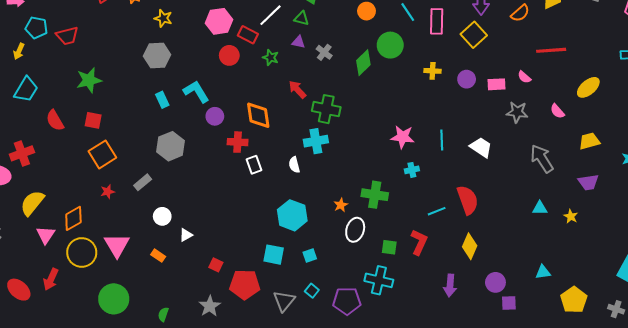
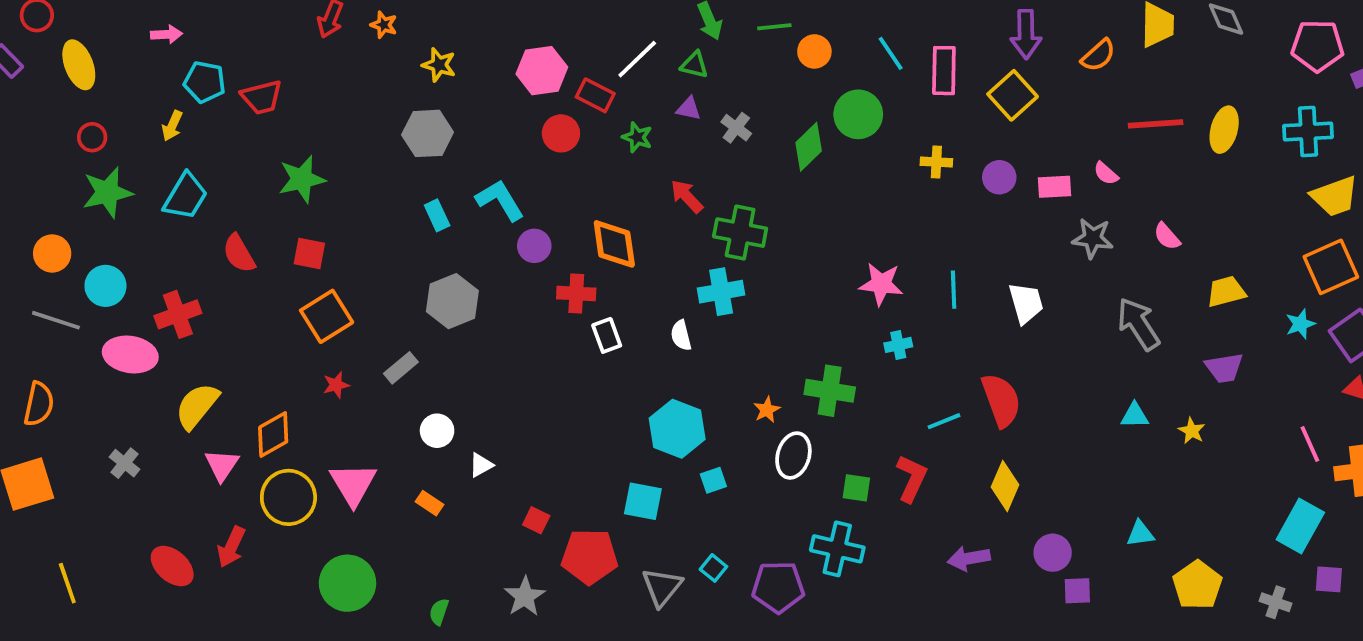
yellow ellipse: (588, 87) -> (1224, 130), moved, turned -35
white trapezoid: (481, 147) -> (1026, 303), turned 40
cyan square: (310, 256) -> (713, 480), moved
purple arrow: (450, 285) -> (969, 558), turned 75

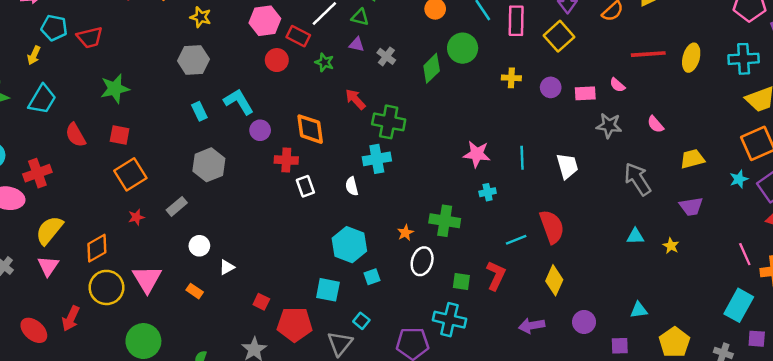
pink triangle: (222, 465) -> (48, 266), moved
cyan square: (713, 568) -> (361, 321), moved
purple square: (1077, 591) -> (620, 346), moved

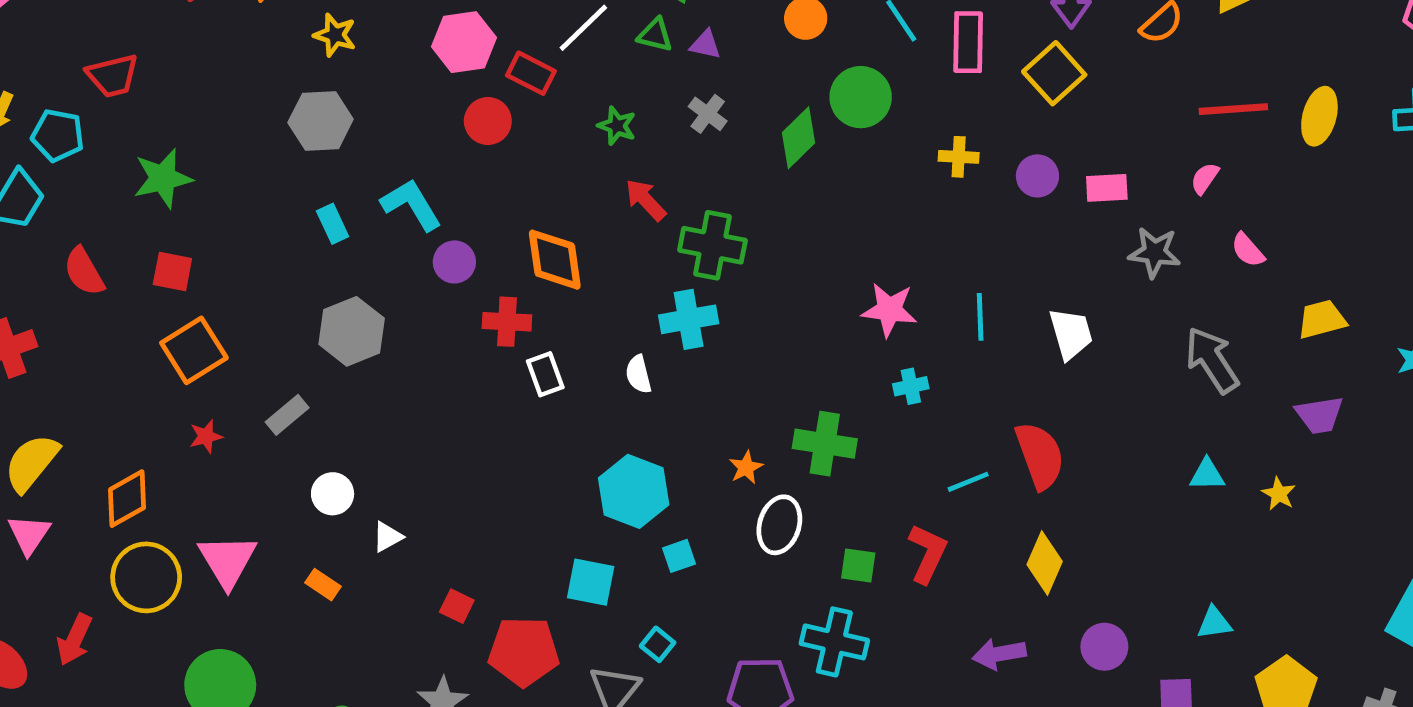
cyan pentagon: (54, 28) -> (58, 135), moved
purple triangle: (357, 45) -> (705, 45), moved
green star: (324, 62) -> (617, 126), moved
pink semicircle: (617, 85) -> (1205, 178), moved, turned 84

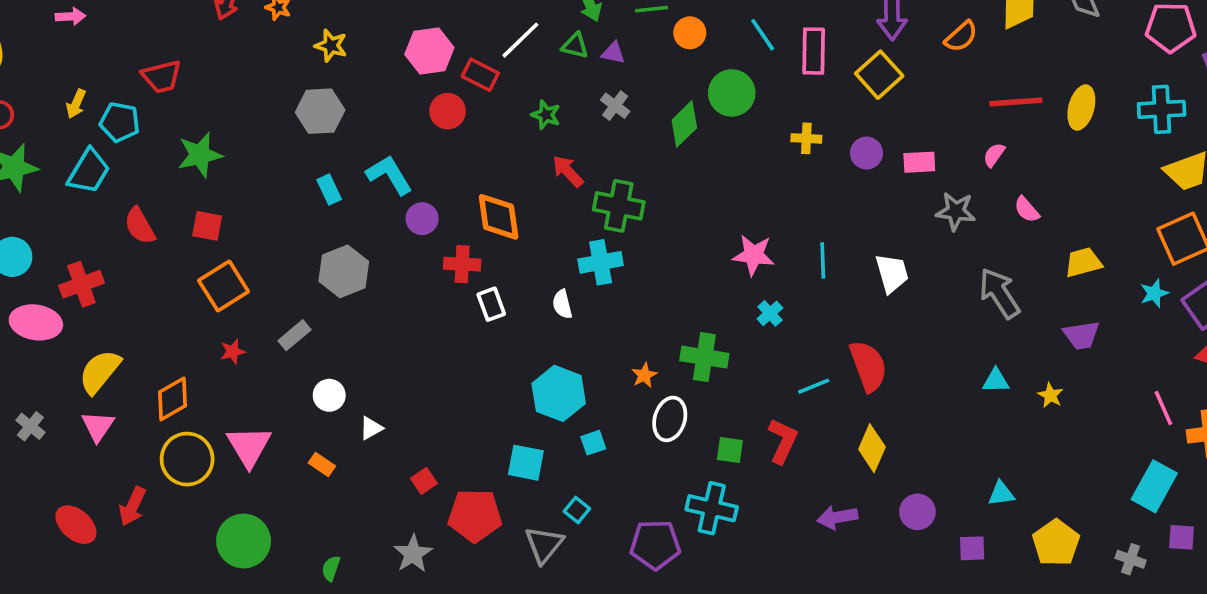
cyan cross: (911, 386) -> (770, 313), turned -30
red square: (457, 606) -> (424, 481), turned 30

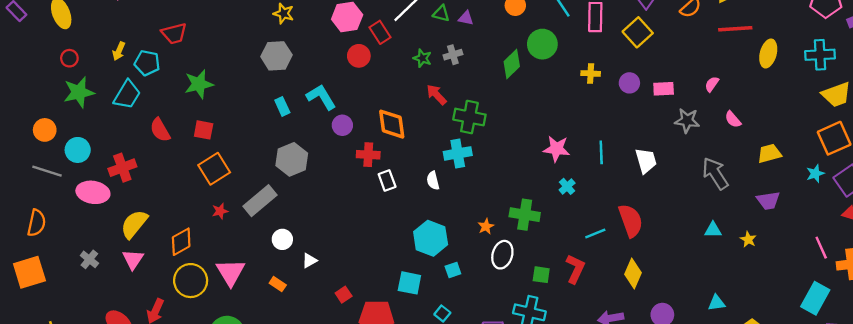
red rectangle: (480, 75) -> (380, 32), turned 30
red line: (1016, 102) -> (735, 29), moved
gray cross: (615, 106) -> (453, 55), moved, turned 36
gray rectangle: (295, 335) -> (260, 201), size x1.6

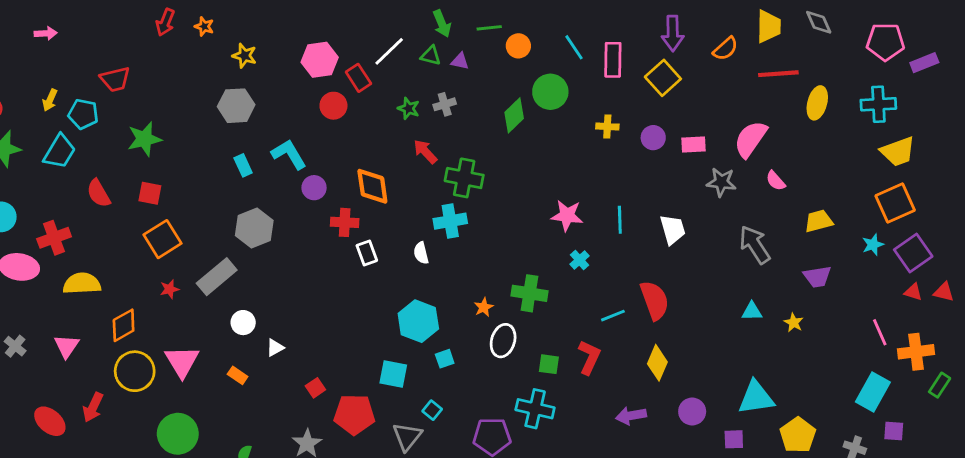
pink semicircle: (712, 84) -> (751, 139), size x2.0
yellow semicircle: (134, 224) -> (82, 284), moved, turned 48
cyan triangle: (716, 303) -> (756, 398), size x1.8

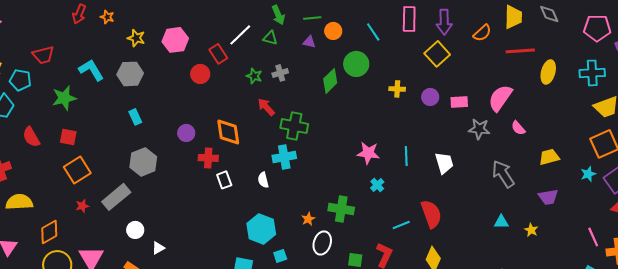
pink hexagon: (320, 60) -> (175, 40), moved
pink rectangle: (613, 60) -> (409, 19), moved
purple triangle: (460, 61) -> (309, 42), moved
cyan L-shape: (289, 154) -> (91, 70), moved

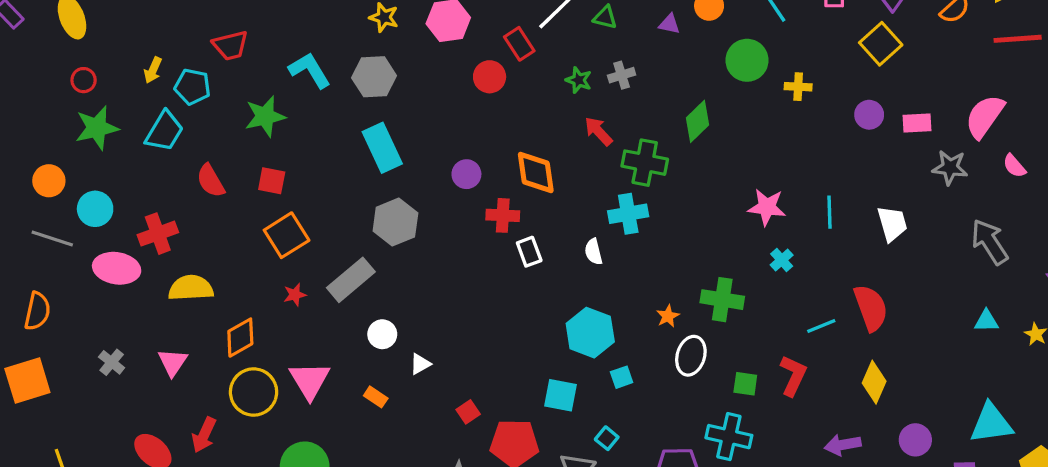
green diamond: (330, 81) -> (697, 121), moved
yellow cross: (397, 89) -> (798, 87), moved
cyan rectangle: (135, 117) -> (382, 148), size x1.8

